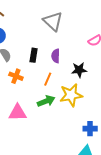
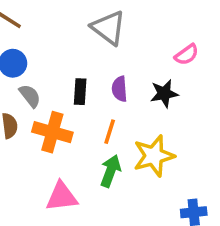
black star: (79, 70) -> (164, 93), moved
orange cross: (16, 76) -> (52, 132), size x1.5
green arrow: (46, 101) -> (111, 171), turned -42

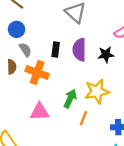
purple semicircle: (120, 89) -> (79, 50), size x1.5
orange line: (110, 132) -> (83, 118), moved

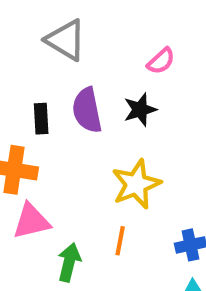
green arrow: (70, 99) -> (69, 262), moved
pink triangle: (40, 112) -> (31, 221), moved

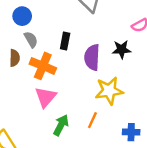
purple semicircle: (87, 110) -> (92, 57), moved
pink triangle: (31, 221) -> (46, 97), turned -50

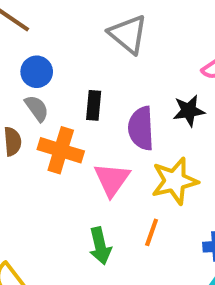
blue circle: (22, 16) -> (37, 72), moved
pink triangle: (46, 97) -> (112, 179), moved
green arrow: (61, 125) -> (100, 246), turned 145

